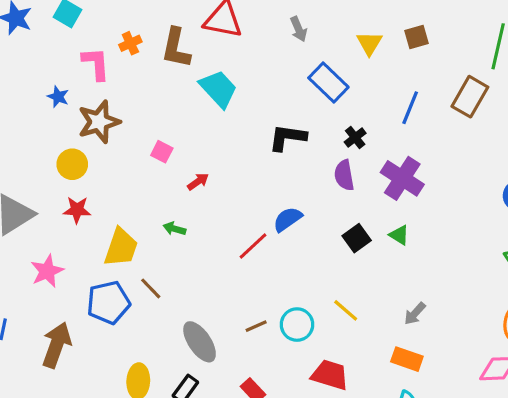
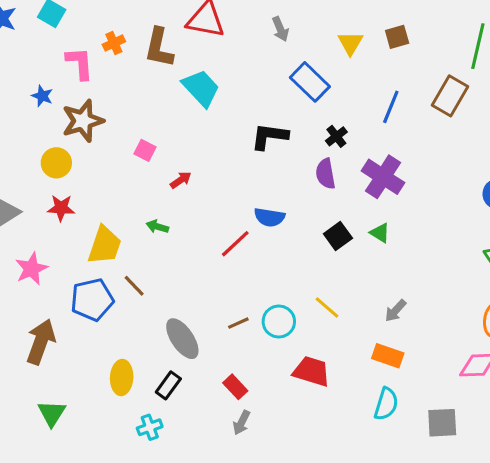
blue semicircle: (288, 219) -> (269, 217), turned -136

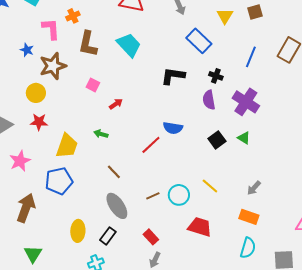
brown L-shape: (159, 48) -> (88, 44), moved
black cross: (336, 136) -> (216, 76), turned -32
brown line: (134, 286) -> (114, 172), moved

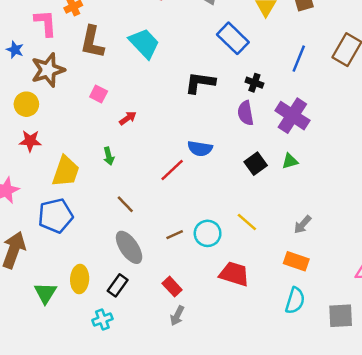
green arrow: (101, 134) -> (109, 156), turned -120
green triangle: (244, 138) -> (290, 161), turned -48
green triangle: (33, 254) -> (45, 293), moved

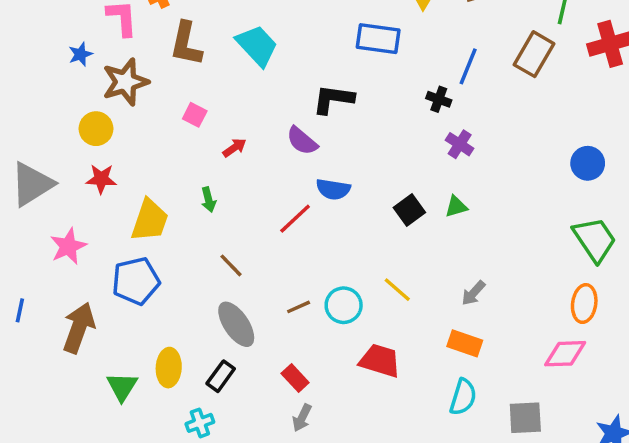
blue rectangle: (233, 38) -> (378, 39), turned -36
blue star: (15, 50) -> (80, 54), turned 30
black cross: (254, 83) -> (439, 99), moved
purple semicircle: (246, 113) -> (302, 141), moved, turned -40
purple cross: (292, 116) -> (460, 144), size x0.6

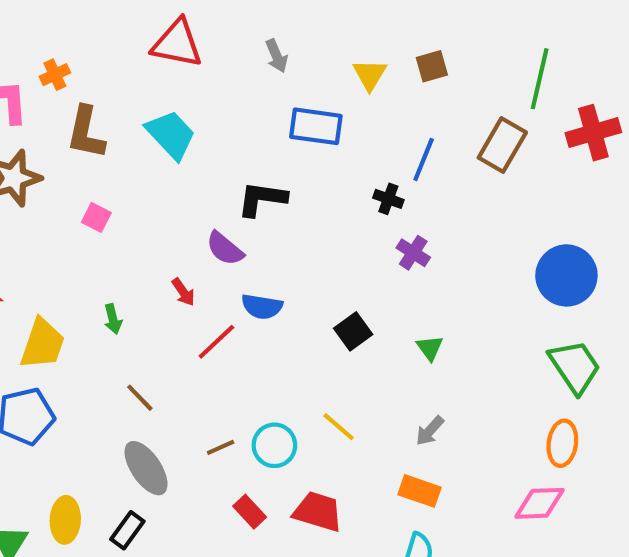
red arrow: (235, 148) -> (183, 292), moved, turned 90
blue circle: (588, 163) -> (566, 275), size x1.5
green triangle: (456, 207) -> (430, 348), moved, turned -50
red rectangle: (295, 378) -> (250, 512), moved

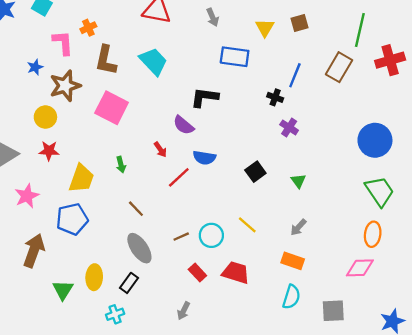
pink square: (96, 217) -> (112, 108), size x2.0

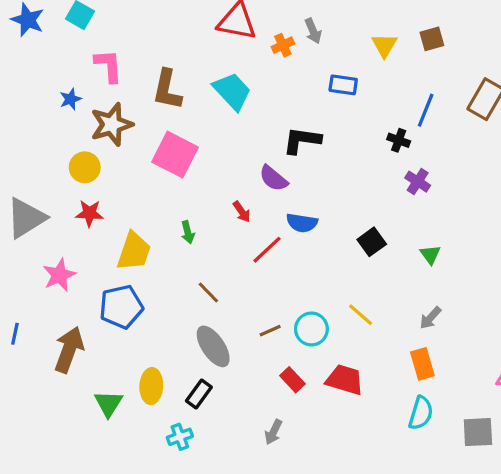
orange cross: (88, 28) -> (283, 45), moved
blue rectangle: (235, 57) -> (343, 85), size x0.7
orange rectangle: (293, 261) -> (422, 364), turned 55

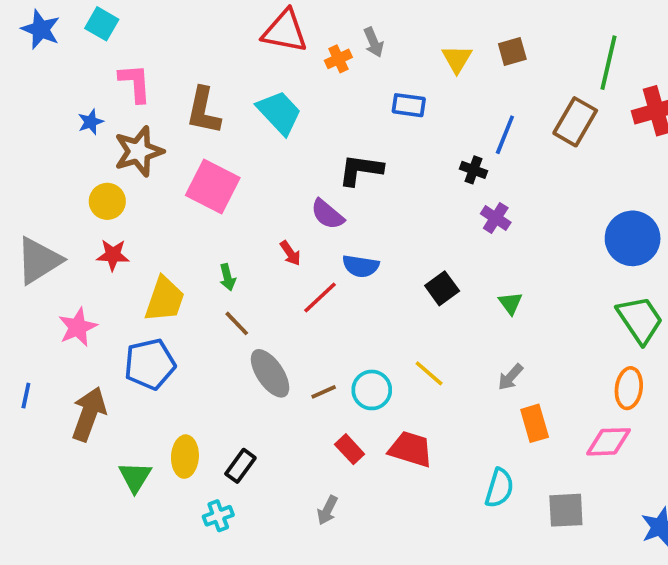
brown line: (208, 293) -> (237, 323), moved
gray ellipse: (213, 346) -> (270, 373), moved
orange rectangle: (422, 364) -> (535, 423), moved

